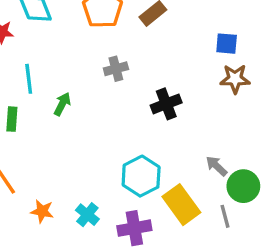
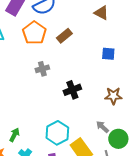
brown star: (235, 79) -> (113, 96), moved
green arrow: (62, 104) -> (14, 135), moved

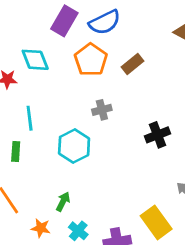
black cross: (72, 90) -> (158, 135), moved
cyan hexagon: (57, 133) -> (74, 146), moved

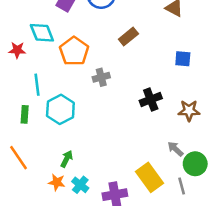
orange pentagon: (91, 60) -> (74, 51), moved
cyan hexagon: (74, 146) -> (60, 109), moved
orange star: (41, 228) -> (57, 182), moved

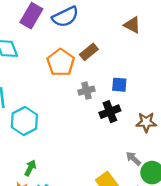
orange pentagon: (74, 51) -> (61, 62), moved
blue square: (183, 59) -> (119, 85), moved
gray cross: (101, 77) -> (86, 91), moved

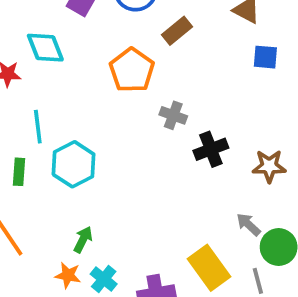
brown rectangle: (89, 52) -> (177, 31), moved
blue square: (119, 85) -> (265, 57), moved
gray cross: (86, 91) -> (173, 115), turned 35

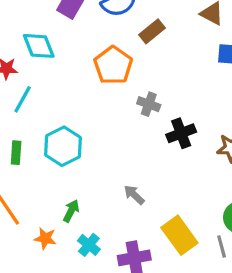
cyan line: (38, 127) -> (23, 99), moved, turned 36
gray arrow: (248, 224) -> (134, 195), moved
orange star: (68, 275) -> (45, 238), moved

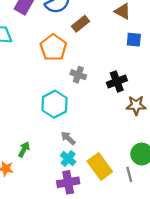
black cross: (181, 133) -> (117, 82), moved
cyan hexagon: (63, 146) -> (55, 104), moved
cyan cross: (89, 245) -> (68, 159), moved

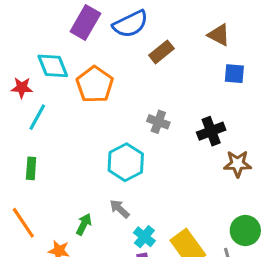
orange pentagon: (53, 48) -> (95, 85), moved
gray arrow: (68, 138) -> (120, 209), moved

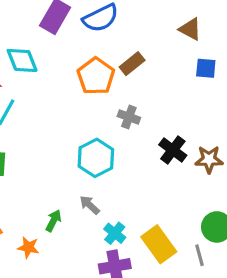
brown rectangle: (161, 52) -> (132, 64), moved
orange pentagon: (95, 85) -> (96, 76), moved
black cross: (211, 131) -> (173, 150), moved, turned -32

